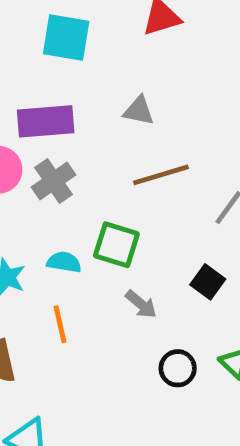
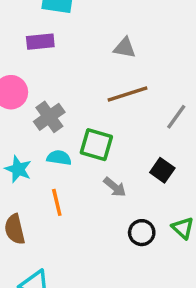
gray triangle: (139, 111) -> (125, 48), moved
purple rectangle: (46, 121) -> (40, 42), moved, size x0.7
gray cross: (53, 181) -> (49, 117), moved

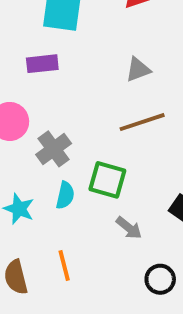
gray triangle: (125, 48) -> (138, 70), turned -30
cyan semicircle: (59, 158) -> (65, 195), turned 95
orange line: (57, 202) -> (64, 266), moved

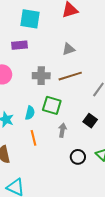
gray cross: (54, 149) -> (41, 76), moved, turned 36
gray arrow: (129, 228) -> (62, 130), turned -120
orange line: (64, 266) -> (33, 138), moved

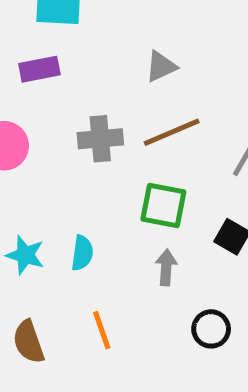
green square: (52, 105) -> (163, 206), moved
cyan semicircle: (30, 113) -> (82, 253), moved
orange line: (33, 138) -> (102, 330), moved

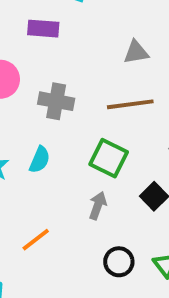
gray cross: (100, 139) -> (56, 101), moved
cyan semicircle: (82, 253) -> (40, 160), moved
orange line: (102, 330) -> (36, 240), turned 56

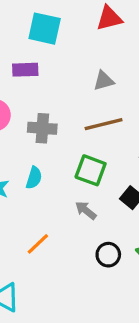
gray arrow: (98, 206) -> (86, 210), turned -65

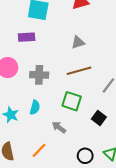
gray arrow: (86, 210) -> (59, 127), moved

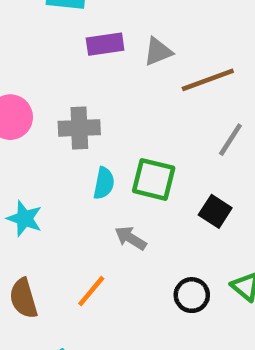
purple rectangle: (27, 37) -> (105, 44), moved
brown line: (79, 71) -> (208, 80), moved
cyan semicircle: (35, 107) -> (104, 183), moved

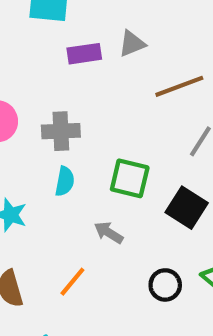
gray triangle: (158, 52) -> (132, 44), moved
cyan semicircle: (104, 183) -> (65, 181), moved
black square: (215, 211) -> (187, 208), size x1.4

